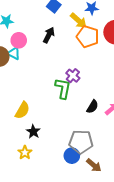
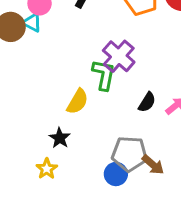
purple cross: (73, 76) -> (119, 56), size x1.5
yellow semicircle: (22, 110) -> (78, 102), moved
brown arrow: (94, 165) -> (153, 165), moved

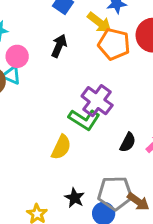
green L-shape: (104, 75) -> (84, 120), turned 116
black star: (60, 138) -> (75, 198), moved

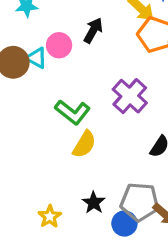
pink circle: (17, 56) -> (59, 45), moved
green L-shape: (84, 120) -> (73, 112), moved

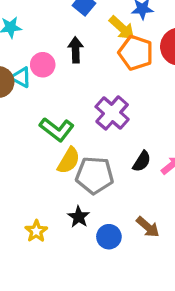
black arrow: (93, 30) -> (76, 50), turned -30
gray pentagon: (140, 202) -> (95, 175), moved

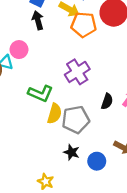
black arrow: (76, 50) -> (38, 20), moved
purple cross: (112, 113) -> (77, 72), turned 30
yellow star: (36, 231) -> (46, 182), moved

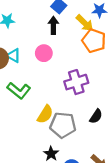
pink circle: (19, 50) -> (44, 53), moved
green L-shape: (40, 93) -> (19, 90), moved

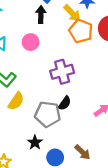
yellow semicircle: (45, 114) -> (16, 101), moved
black semicircle: (96, 116) -> (65, 103), moved

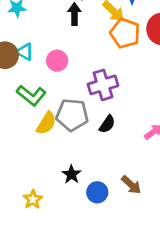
pink circle: (31, 42) -> (57, 61), moved
gray pentagon: (48, 114) -> (72, 115), moved

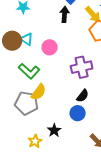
gray pentagon: (72, 115) -> (26, 103), moved
blue circle: (97, 192) -> (78, 113), moved
yellow star: (33, 199) -> (35, 141), moved

